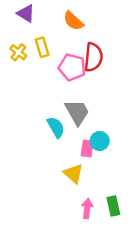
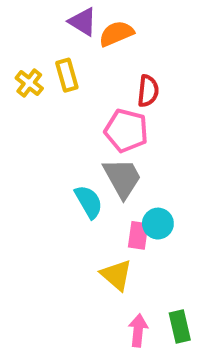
purple triangle: (26, 13) -> (83, 22), moved
orange semicircle: (73, 21) -> (116, 34), turned 115
red semicircle: (93, 57) -> (148, 91), size x0.7
pink pentagon: (72, 67) -> (126, 131), moved

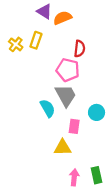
yellow rectangle: (67, 75) -> (36, 40), turned 35
cyan circle: (158, 224) -> (97, 112), moved
yellow triangle: (116, 275) -> (62, 148), turned -42

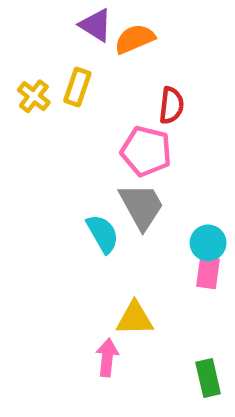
pink rectangle: (74, 126) -> (208, 273), moved
pink arrow: (74, 177) -> (107, 357), moved

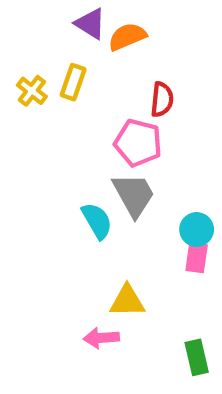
pink arrow: (107, 357) -> (101, 338), turned -100

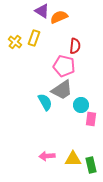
gray trapezoid: (134, 195) -> (62, 90), turned 85
cyan circle: (197, 230) -> (81, 105), moved
yellow triangle: (127, 301) -> (73, 159), moved

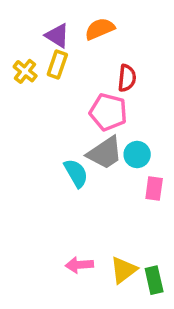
purple triangle: (42, 11) -> (57, 36), moved
cyan circle: (81, 105) -> (137, 154), moved
pink rectangle: (91, 119) -> (154, 188), moved
yellow triangle: (73, 159) -> (124, 270), turned -36

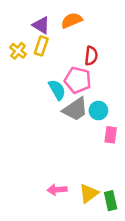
cyan semicircle: (76, 173) -> (57, 90), moved

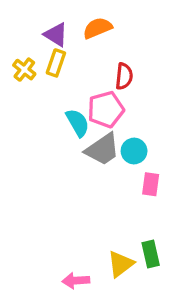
pink pentagon: (78, 80) -> (106, 109), turned -30
pink arrow: (57, 190) -> (76, 281), moved
green rectangle: (111, 201) -> (151, 254), moved

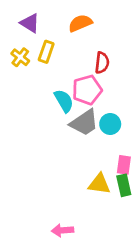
purple triangle: (56, 35) -> (30, 23), moved
pink rectangle: (151, 184) -> (124, 165), moved
green rectangle: (151, 254) -> (124, 185), moved
yellow triangle: (121, 264) -> (99, 184), moved, turned 45

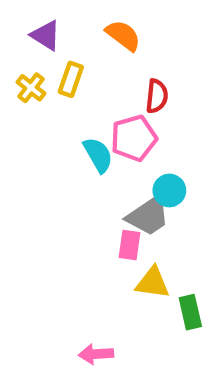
orange semicircle: (80, 23) -> (123, 35), turned 60
gray trapezoid: (84, 123) -> (148, 216), moved
pink rectangle: (124, 165) -> (130, 245), moved
green rectangle: (124, 185) -> (190, 312), moved

